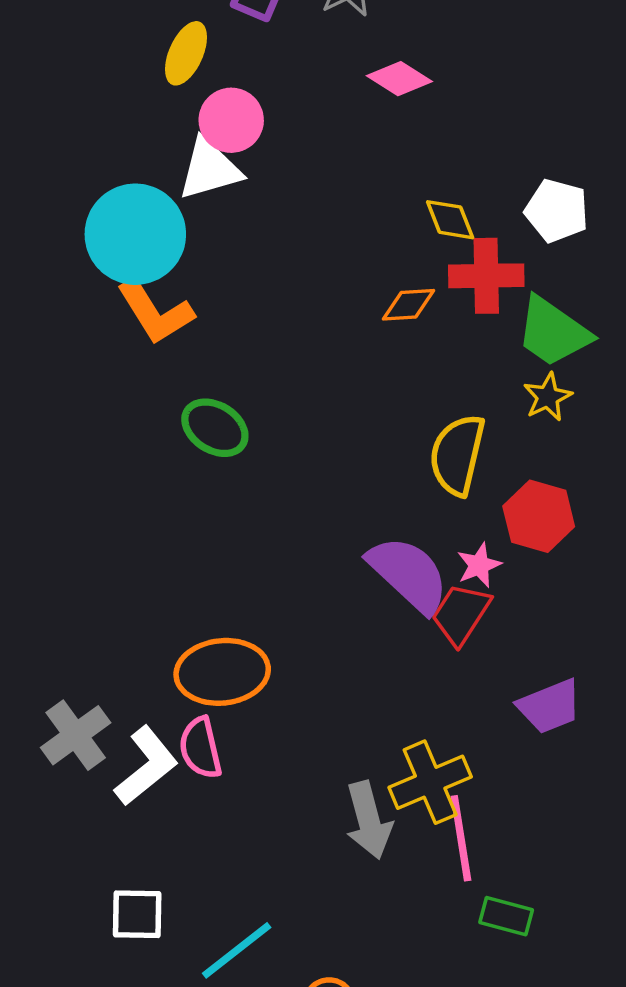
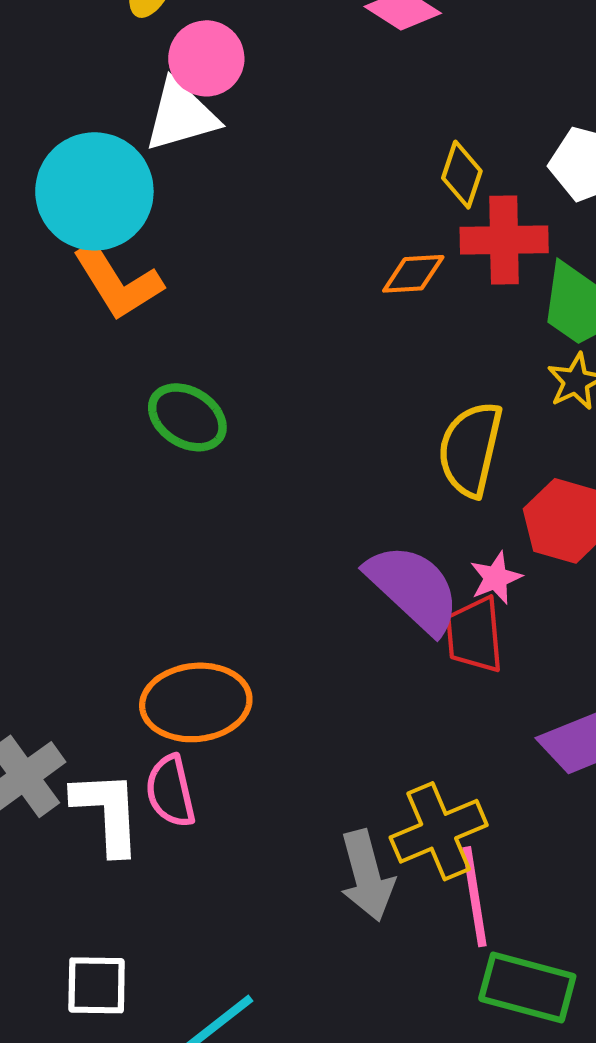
yellow diamond: (450, 220) -> (462, 175), turned 40
red trapezoid: (461, 614) -> (475, 635), turned -38
white L-shape: (146, 766) -> (107, 812), turned -54
green rectangle: (506, 916) -> (527, 988), size x1.5

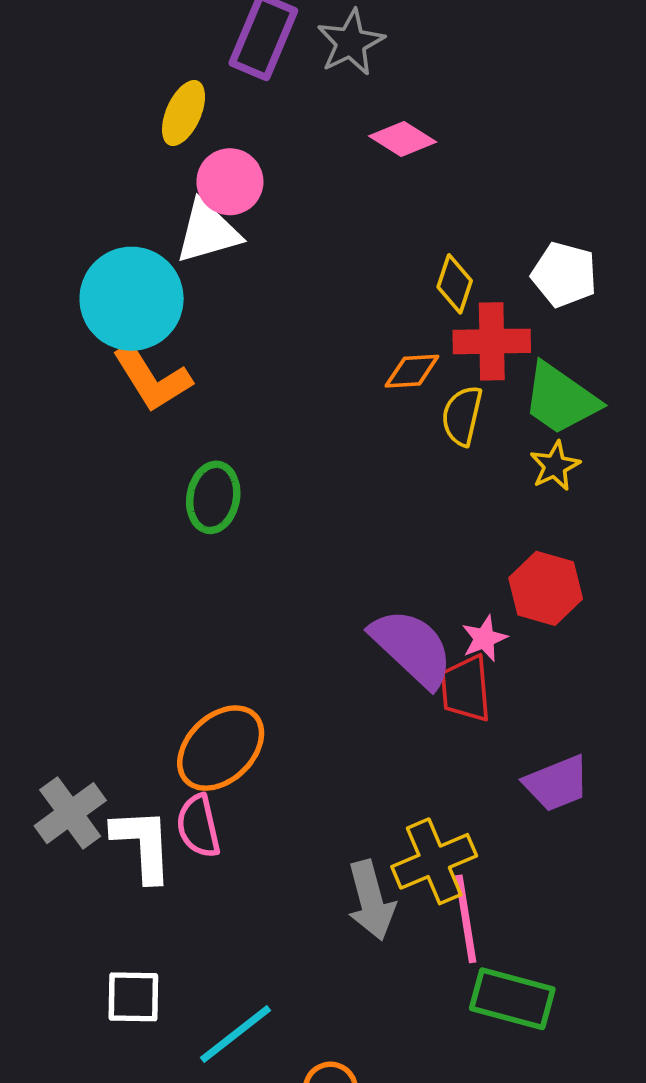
green ellipse: (187, 417) -> (213, 497), turned 68
yellow semicircle: (470, 449) -> (462, 416), moved, size x0.7
orange ellipse: (196, 702) -> (221, 748), turned -38

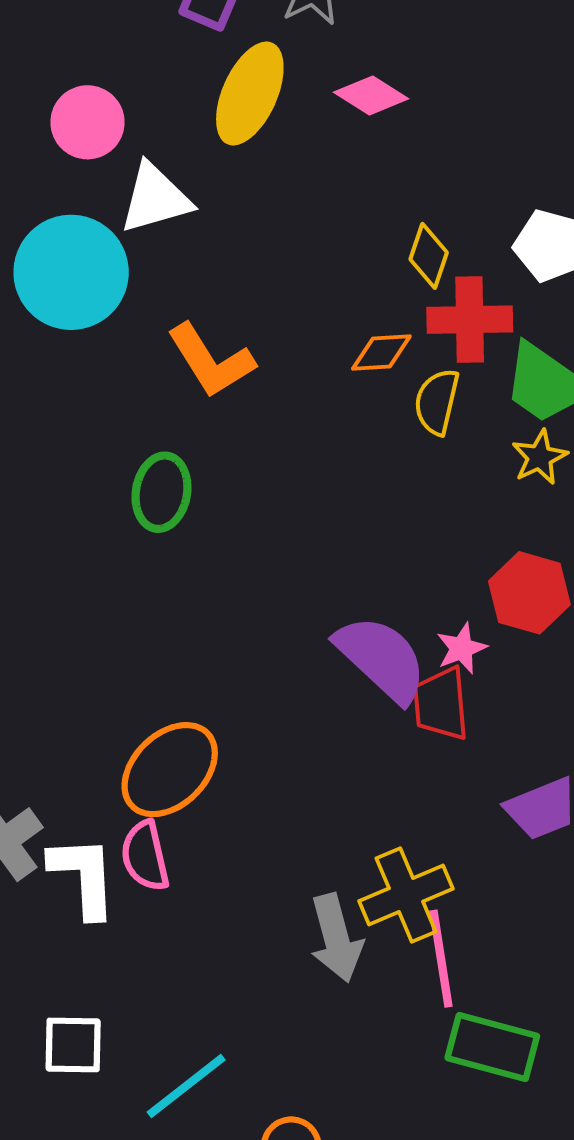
yellow ellipse: (184, 113) -> (250, 94), moved, size x1.4
pink circle: (230, 182) -> (88, 122), moved
orange L-shape: (152, 379) -> (211, 361), moved

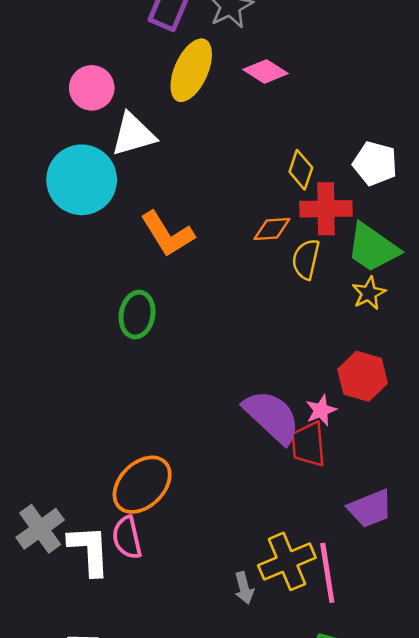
gray arrow: (336, 938) -> (244, 588), size x0.6
pink line: (441, 959) -> (327, 573), moved

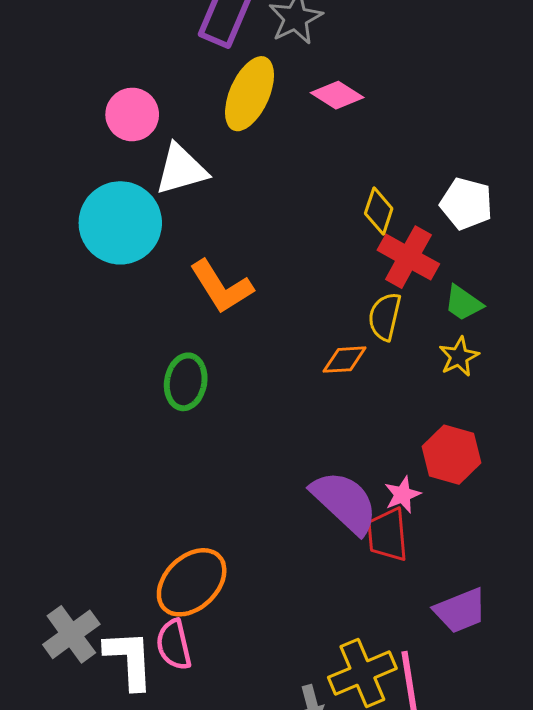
red cross: (326, 209) -> (408, 257), turned 30
orange diamond: (272, 229) -> (345, 360), moved
green trapezoid: (373, 248) -> (463, 303), size x0.6

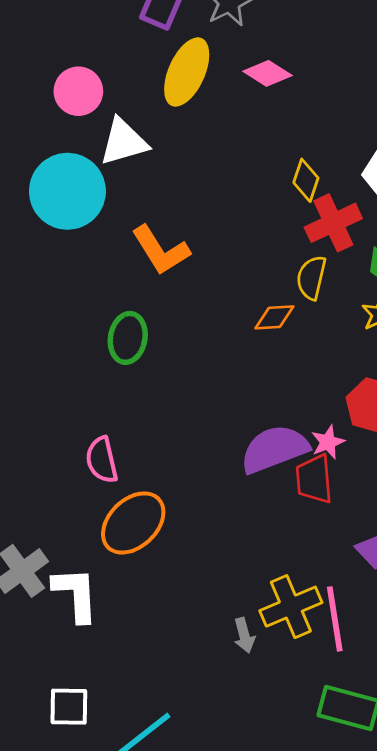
red cross: (408, 257) -> (333, 223), turned 36
purple semicircle: (345, 502) -> (274, 449), turned -64
pink semicircle: (174, 645) -> (102, 460), moved

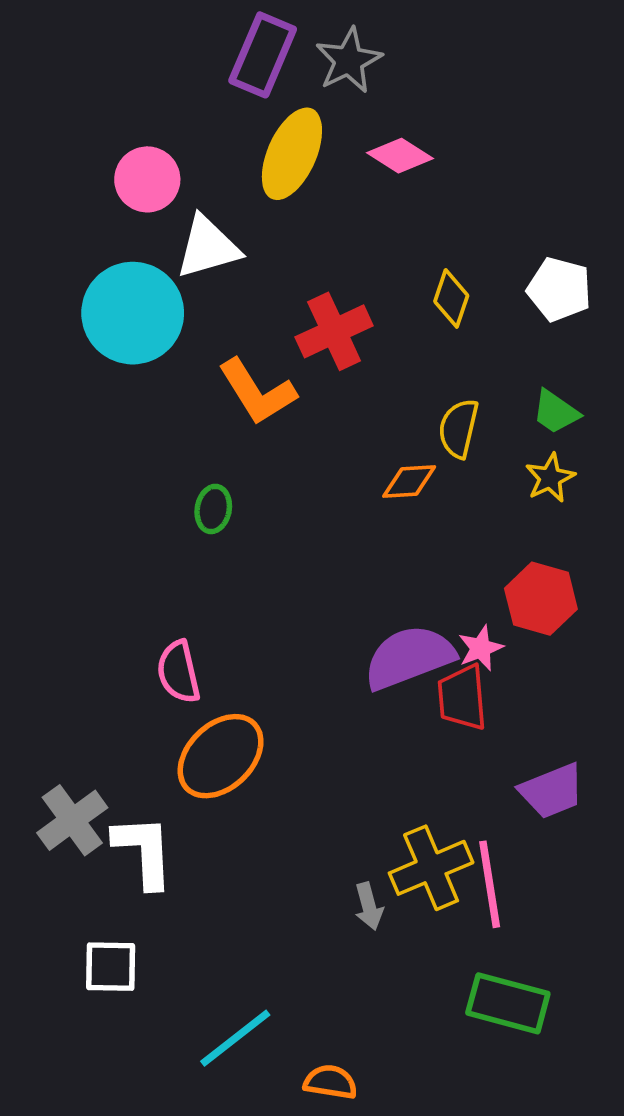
red cross: (333, 223) -> (334, 331), moved
green ellipse: (128, 338) -> (213, 509), size x0.7
white square: (69, 707) -> (111, 967), moved

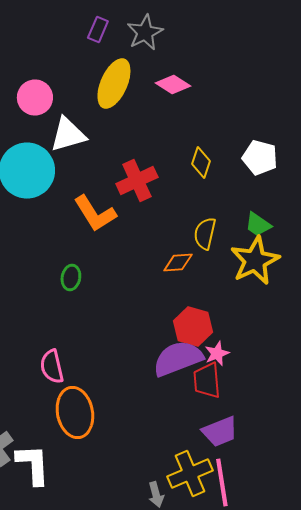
purple rectangle: (263, 55) -> (98, 30), size x0.6
yellow star: (550, 478) -> (255, 260), size x1.8
red hexagon: (541, 599) -> (193, 326), moved
orange ellipse: (221, 756) -> (75, 412), turned -57
purple trapezoid: (552, 791) -> (220, 432), moved

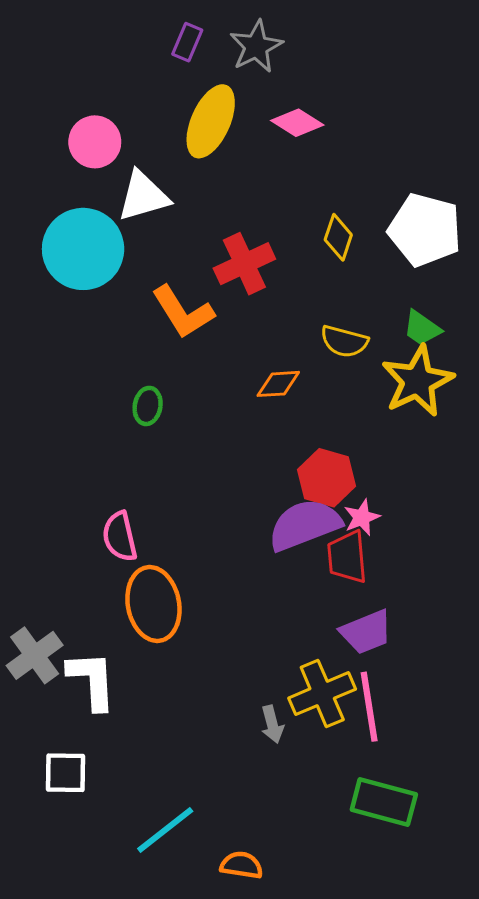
white pentagon: (260, 158) -> (425, 230), size x1.4
yellow semicircle: (205, 234) -> (344, 341), turned -88
orange diamond: (178, 262) -> (278, 384), moved

